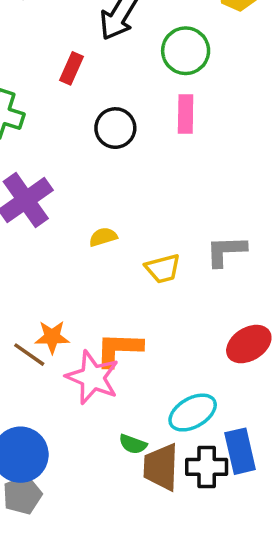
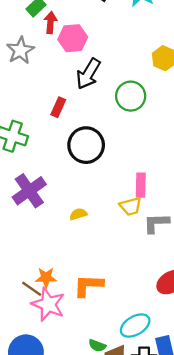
pink rectangle: (186, 114) -> (141, 185), moved
black circle: (115, 128) -> (86, 145), size x1.4
yellow trapezoid: (163, 269) -> (131, 206), moved
pink star: (92, 377) -> (48, 304), moved

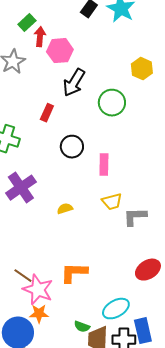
black circle: (86, 145) -> (72, 147), size x0.7
pink rectangle: (141, 185) -> (104, 165), moved
orange star: (46, 278) -> (39, 314), moved

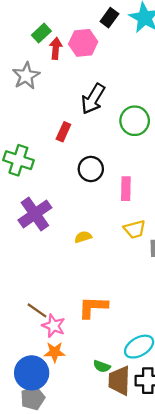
pink hexagon: (60, 51) -> (83, 43), moved
pink star: (38, 290) -> (54, 326), size x0.7

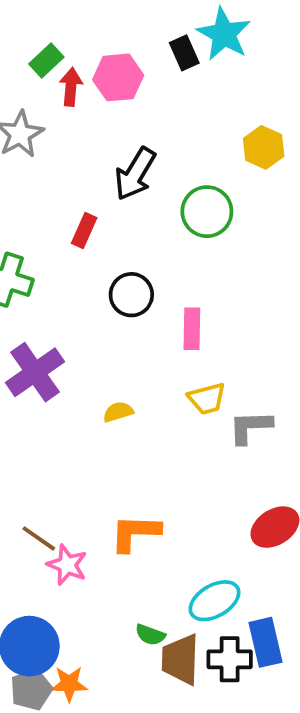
black rectangle: (109, 18) -> (184, 53), moved, turned -60
orange star: (55, 352) -> (69, 684), moved

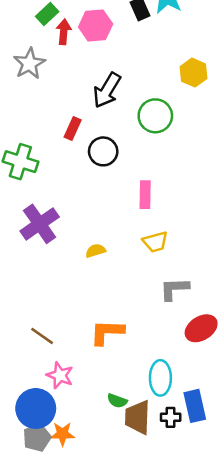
black circle: (131, 295) -> (103, 151), moved
gray L-shape: (250, 427) -> (174, 289), moved
pink star: (67, 565) -> (60, 375), moved
cyan ellipse: (214, 601) -> (160, 378), turned -60
black cross: (230, 659) -> (171, 417), size x0.7

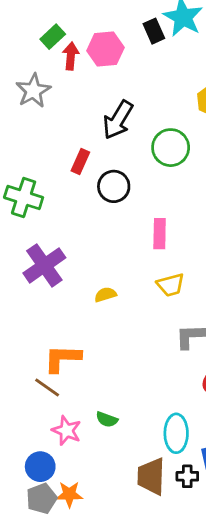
orange L-shape: (107, 332) -> (62, 358), moved
green semicircle: (117, 401) -> (107, 419), moved
blue circle: (36, 408) -> (40, 467), size x0.7

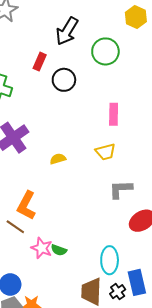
pink rectangle: (160, 234) -> (114, 114), moved
orange L-shape: (62, 358) -> (26, 205), turned -64
pink star: (67, 431) -> (42, 248), moved
black cross: (187, 476) -> (118, 292), turned -35

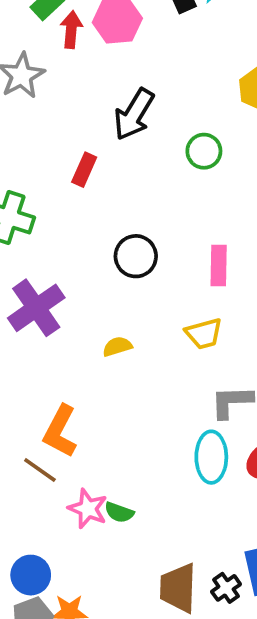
green circle: (105, 51) -> (204, 151), size x0.7
black circle: (64, 80) -> (136, 256), moved
cyan ellipse: (110, 260) -> (211, 457), moved

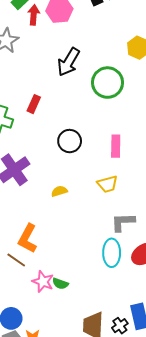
green circle: (204, 151) -> (108, 83), size x1.6
red rectangle: (84, 170) -> (34, 104), moved

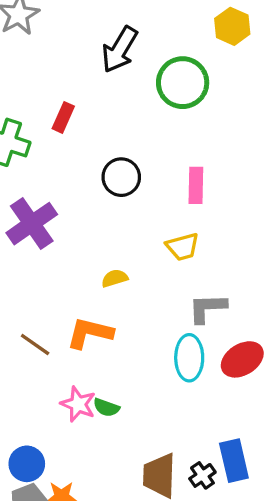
yellow semicircle: (59, 191) -> (115, 278), moved
orange L-shape: (28, 238) -> (90, 333), moved, turned 76
brown line: (16, 260) -> (35, 345), moved

